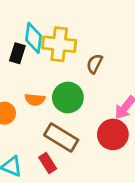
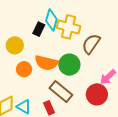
brown semicircle: (95, 64) -> (91, 44), size x1.5
orange semicircle: (35, 100) -> (46, 63), size x1.6

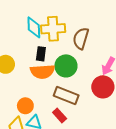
black rectangle: (39, 29) -> (41, 54), moved
orange circle: (24, 69) -> (25, 106), moved

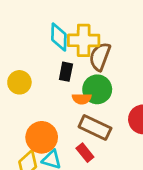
brown semicircle: (81, 38) -> (100, 57), moved
orange semicircle: (42, 72) -> (82, 99), moved, size x0.6
orange circle: (25, 106) -> (42, 137), size x1.5

